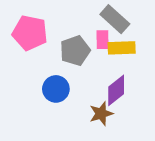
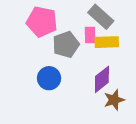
pink pentagon: (30, 33) -> (42, 22), moved
brown star: (101, 114) -> (114, 100), moved

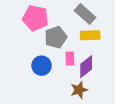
pink rectangle: (90, 35) -> (70, 59), moved
brown star: (114, 100) -> (79, 90), moved

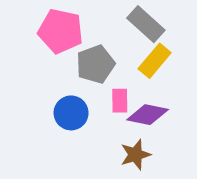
yellow rectangle: (90, 35) -> (155, 61), turned -48
purple diamond: (86, 67) -> (148, 115), turned 50

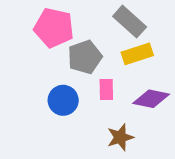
yellow rectangle: (155, 61) -> (137, 54), turned 32
purple diamond: (148, 115) -> (151, 99), moved

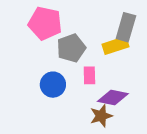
gray rectangle: (130, 22) -> (126, 27), moved, turned 64
purple diamond: (151, 99) -> (113, 98), moved

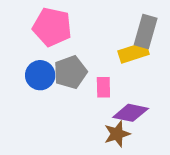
gray pentagon: (71, 48) -> (70, 72), moved
blue circle: (53, 85) -> (40, 75), moved

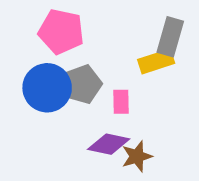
blue circle: (40, 75) -> (47, 88), size x1.4
purple diamond: (131, 113) -> (109, 144), moved

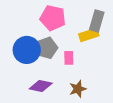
pink pentagon: (61, 31) -> (53, 18), moved
purple diamond: (109, 144) -> (41, 86), moved

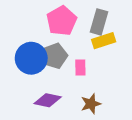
pink pentagon: (53, 18) -> (62, 21), turned 30
gray rectangle: (97, 21) -> (99, 22), moved

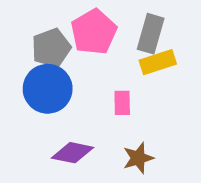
gray pentagon: (55, 56) -> (51, 48), moved

